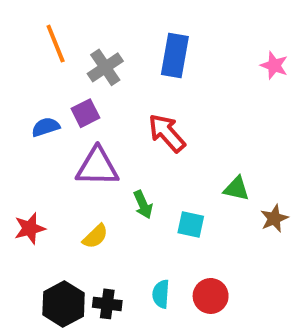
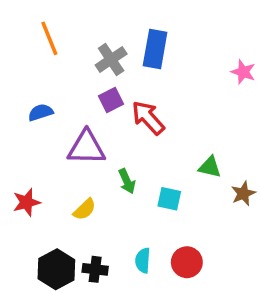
pink star: (274, 65) -> (243, 72), moved
gray cross: (105, 67) -> (111, 60), moved
purple square: (85, 113) -> (111, 100), moved

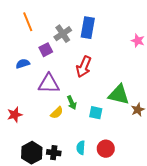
purple square: (111, 100) -> (46, 50), moved
red arrow: (148, 118) -> (84, 67), turned -115
green triangle: (210, 167) -> (119, 95), size x1.6
yellow semicircle: (85, 209) -> (57, 113), moved

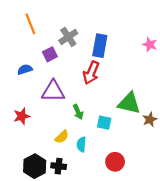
blue rectangle: (88, 28) -> (100, 46), moved
yellow semicircle: (57, 113) -> (62, 137), moved
red star: (15, 115) -> (22, 116), moved
cyan semicircle: (81, 148) -> (81, 144), moved

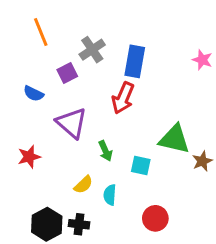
blue semicircle: (25, 69) -> (34, 94), turned -136
purple triangle: (53, 91) -> (72, 123), turned 40

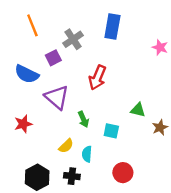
blue rectangle: (135, 61) -> (112, 27), moved
blue semicircle: (34, 94) -> (27, 74), size x1.5
green triangle: (174, 139) -> (138, 110), size x0.6
black cross: (79, 224) -> (72, 176), moved

